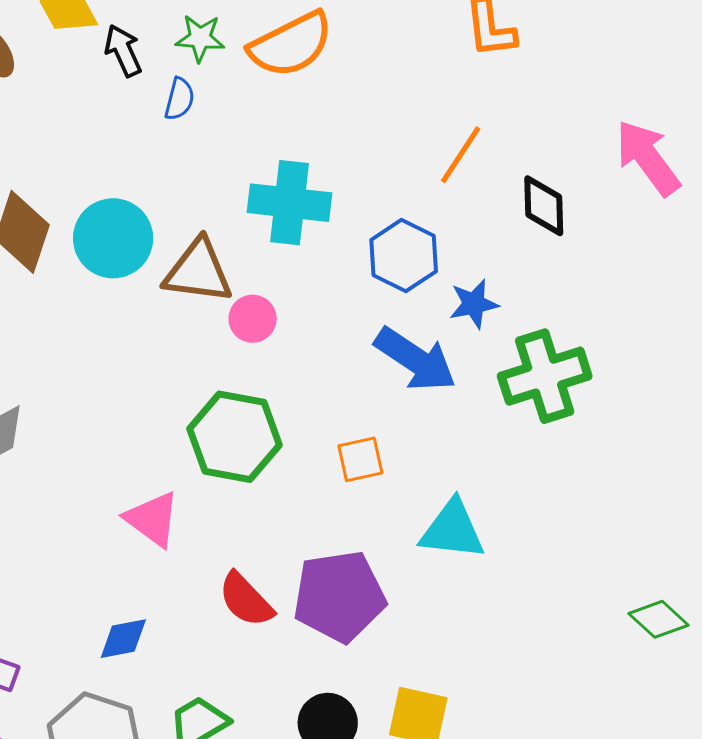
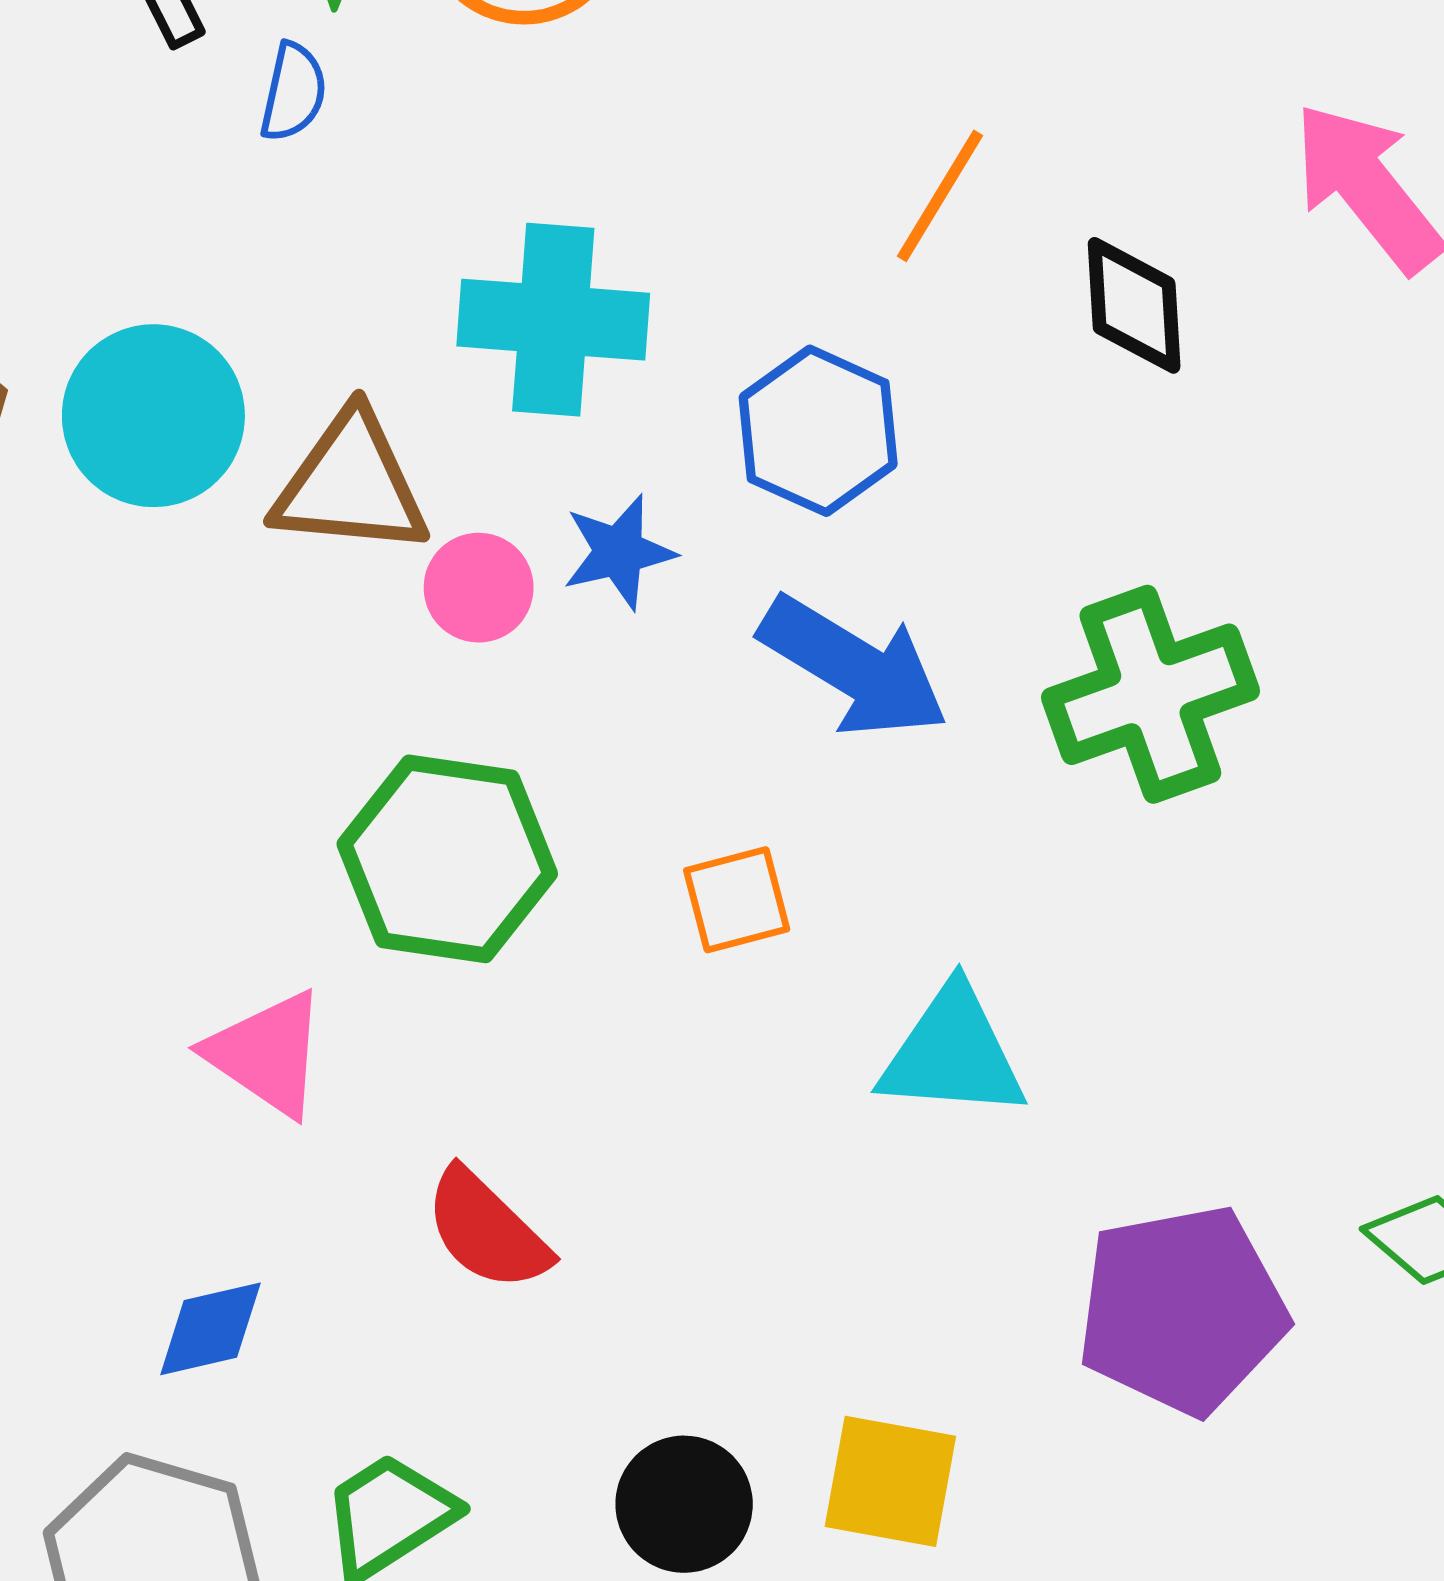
blue star: (474, 304) -> (619, 552), moved
purple pentagon: (339, 596) -> (1182, 1310), moved

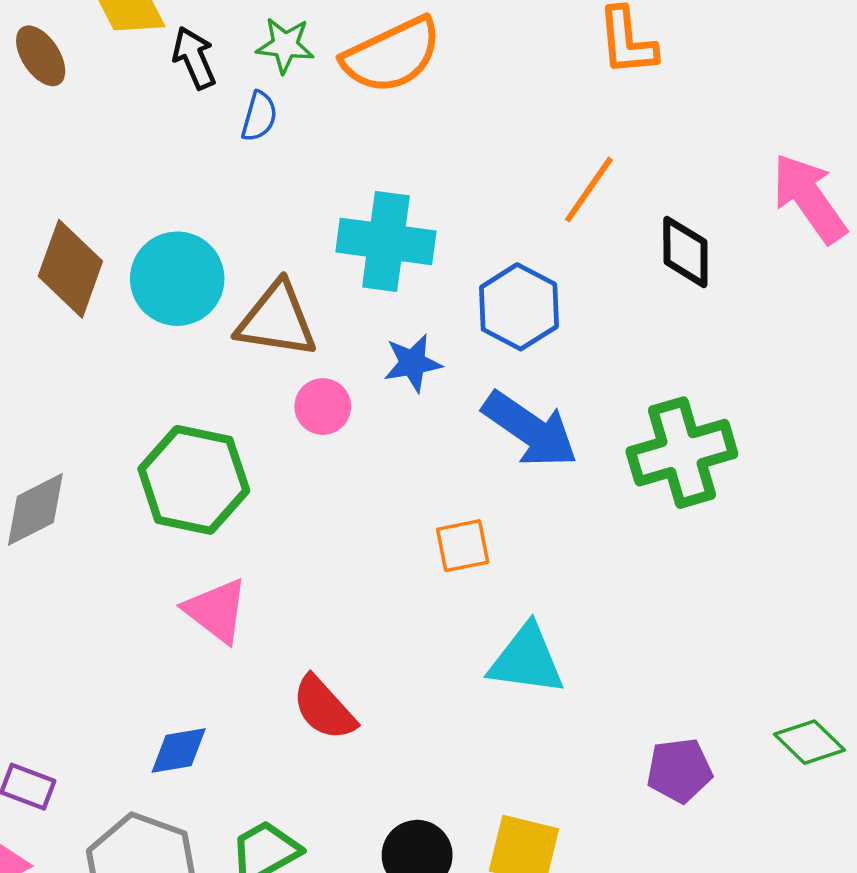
pink circle: (479, 588) -> (323, 407), moved
green hexagon: (447, 859) -> (194, 480), moved
cyan triangle: (953, 1053) -> (527, 660), moved
purple pentagon: (1182, 1310) -> (679, 770), size x0.6

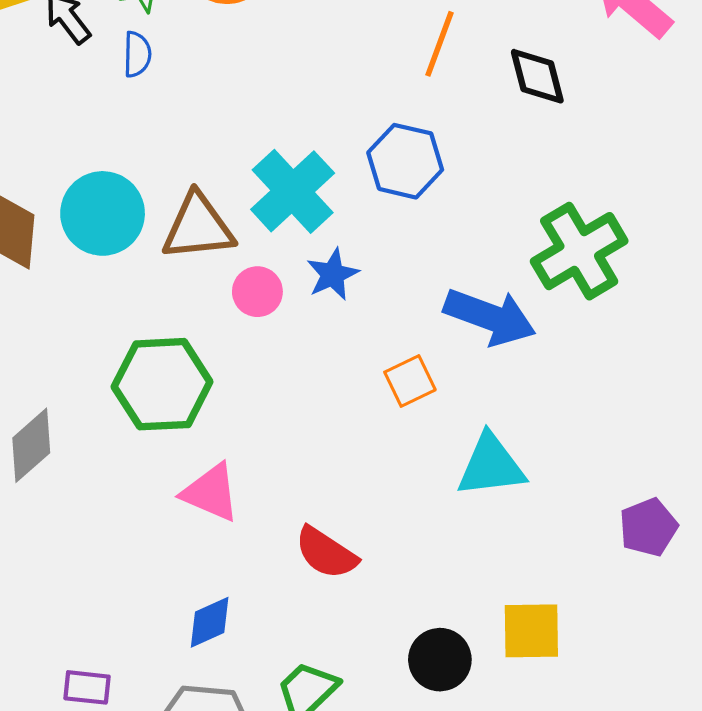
cyan cross: (386, 241) -> (293, 191), moved, turned -36
blue star: (413, 363) -> (333, 274), moved
blue arrow: (530, 429) -> (490, 317), moved

